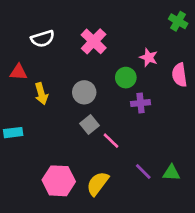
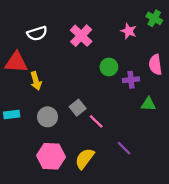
pink star: (149, 57) -> (129, 31), moved
red triangle: (18, 72) -> (16, 62), size x1.5
gray circle: (84, 92) -> (48, 117), moved
purple cross: (141, 103) -> (131, 80), moved
green triangle: (171, 173) -> (148, 104), moved

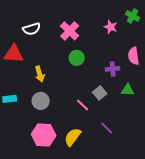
green circle: (109, 67) -> (77, 58), moved
yellow arrow: (36, 81) -> (40, 74), moved
gray square: (78, 108) -> (100, 93), moved

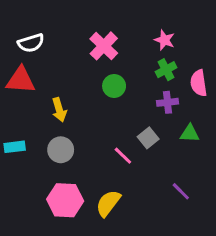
green cross: (133, 16) -> (166, 70), moved, turned 32
white semicircle: (32, 29) -> (31, 43), moved
purple line: (107, 128) -> (181, 191), moved

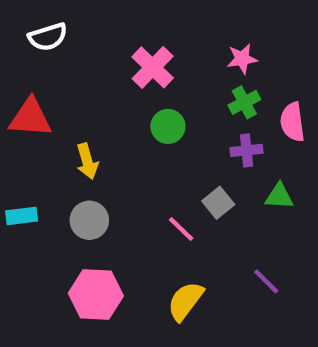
pink star: (165, 40) -> (242, 59), turned -30
white semicircle: (31, 43) -> (48, 37), moved
yellow semicircle: (108, 203) -> (185, 301), moved

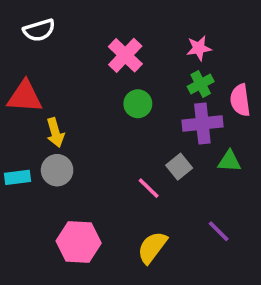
purple cross: (247, 150) -> (202, 124), size x1.5
yellow arrow: (87, 161) -> (55, 132), moved
gray circle: (89, 220) -> (57, 170), moved

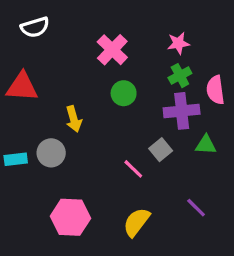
yellow arrow: (55, 132) -> (74, 119), moved

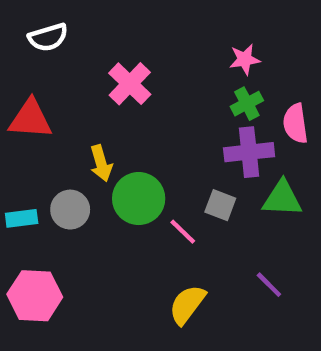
pink cross: (112, 50) -> (130, 84), moved
green circle: (124, 93) -> (139, 199), moved, size x1.5
green triangle: (206, 145) -> (282, 199), size x1.4
gray square: (161, 150) -> (220, 205), turned -30
pink hexagon: (70, 217) -> (35, 296), moved

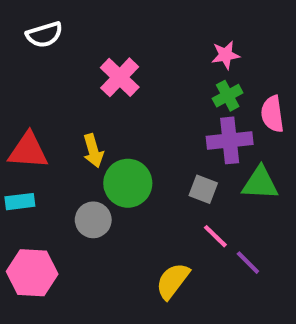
red triangle: (30, 119) -> (28, 151), moved
gray circle: (70, 210) -> (93, 220), moved
pink line: (183, 232) -> (215, 236), moved

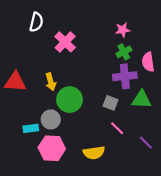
white semicircle: (44, 35) -> (36, 22), moved, turned -60
cyan rectangle: (20, 202) -> (31, 128), moved
purple line: (248, 263) -> (146, 143), moved
pink hexagon: (32, 273) -> (52, 148), moved
yellow semicircle: (173, 281) -> (94, 153), turned -135

